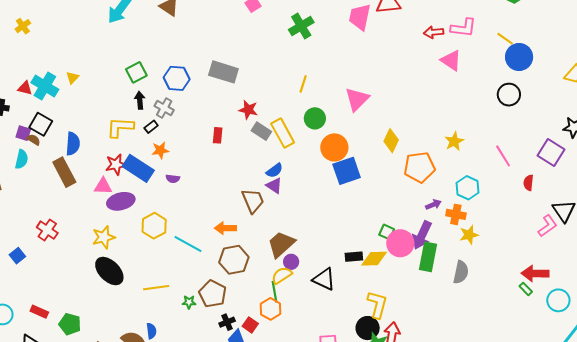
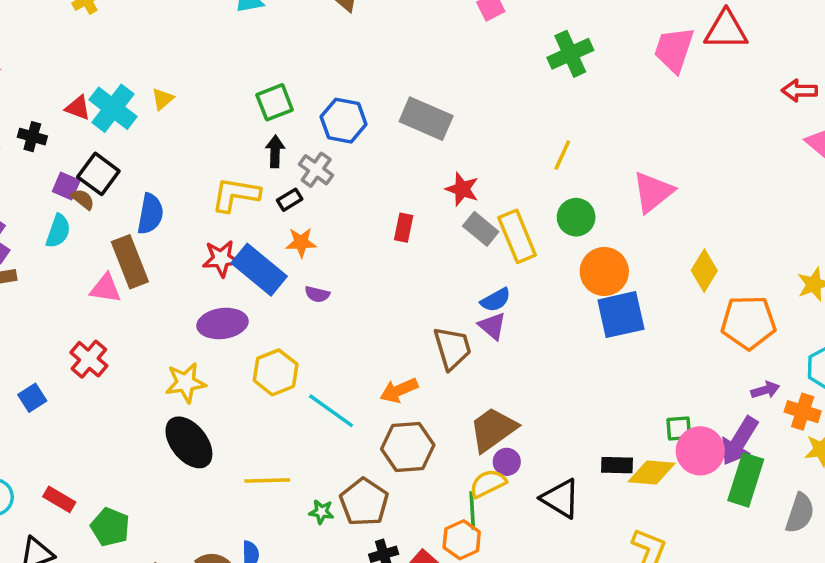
pink triangle: (103, 186) -> (105, 288), moved
orange arrow: (225, 228) -> (399, 390), turned -30
green square: (387, 232) -> (679, 429), turned -35

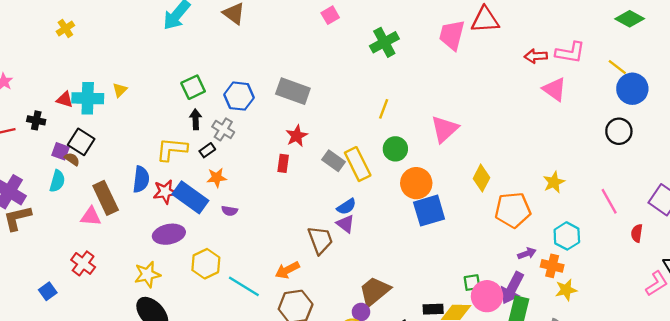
cyan cross: (113, 108) -> (88, 98), turned -32
red star: (462, 189) -> (297, 136), moved, turned 30
blue semicircle: (150, 214) -> (141, 179), moved
brown trapezoid: (493, 429) -> (375, 291), moved

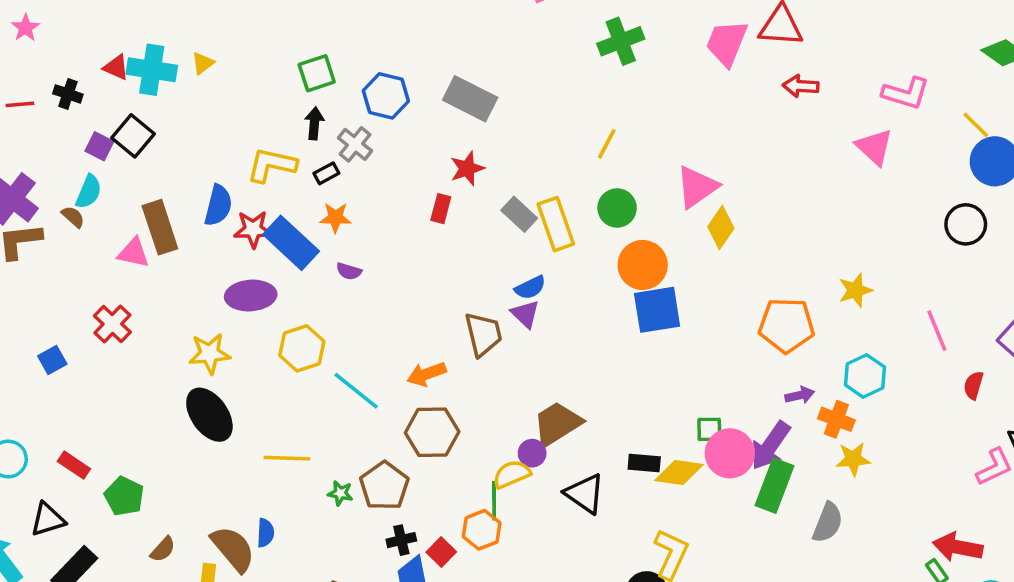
red arrow: (536, 56) -> (801, 86), moved
brown semicircle: (72, 159) -> (73, 217), moved
yellow diamond: (482, 178) -> (721, 228), moved

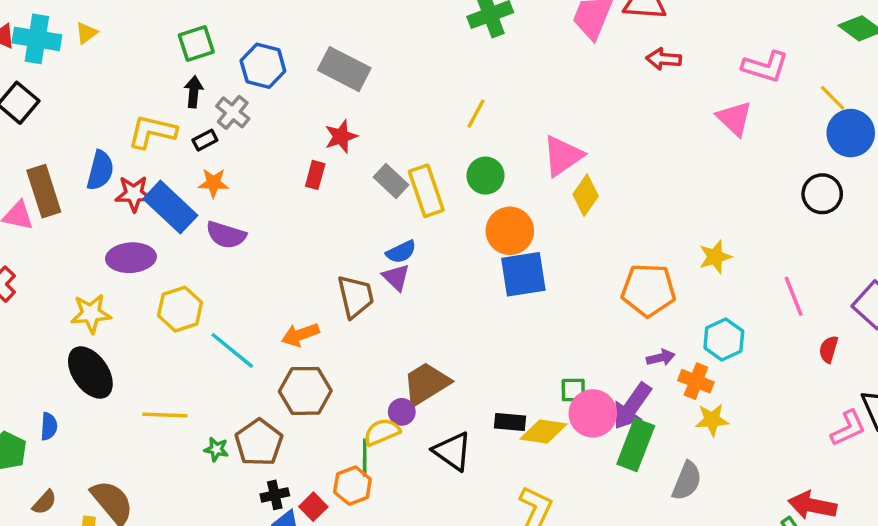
purple semicircle: (349, 271) -> (226, 235), size x1.6
blue semicircle: (265, 533) -> (49, 426), moved

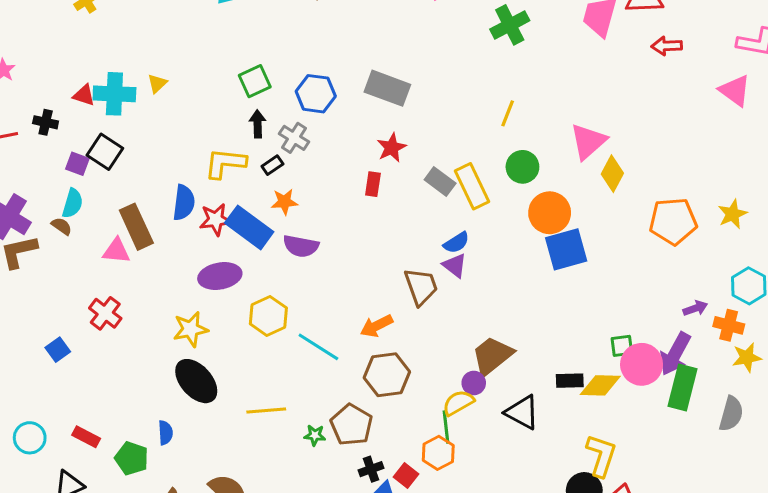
orange pentagon: (648, 290) -> (673, 221), moved

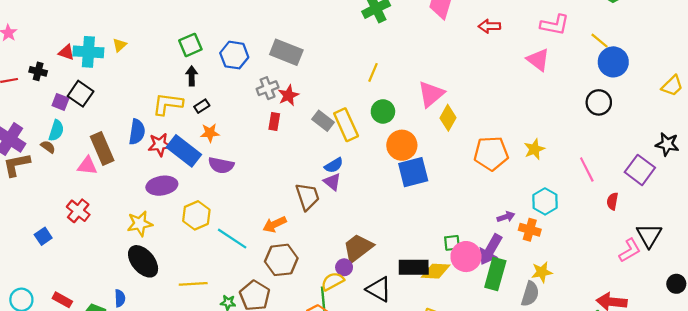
gray cross: (294, 138) -> (268, 88), moved, turned 35
yellow star: (747, 357) -> (542, 272), moved
black rectangle: (570, 381) -> (414, 267), size x1.5

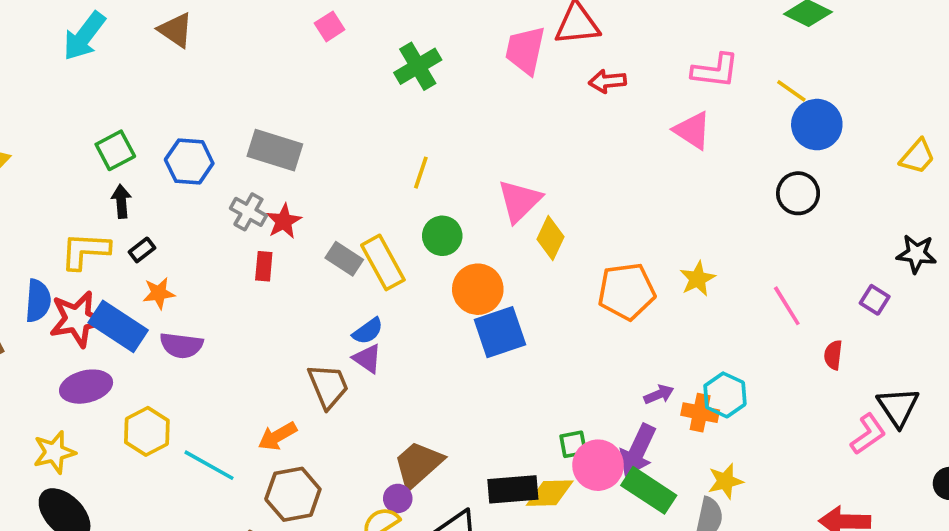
gray cross: (268, 88) -> (248, 212), turned -35
red star: (160, 145) -> (77, 319), size x1.4
purple square: (640, 170) -> (875, 300), size x0.6
cyan hexagon: (545, 201) -> (725, 395), moved
green rectangle: (495, 274) -> (649, 490), turned -68

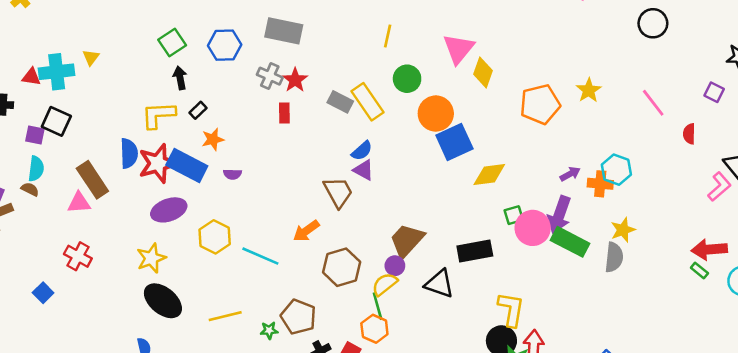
purple semicircle: (181, 345) -> (232, 174), size x0.6
yellow diamond: (550, 493) -> (489, 174), moved
brown hexagon: (293, 494) -> (342, 267), moved

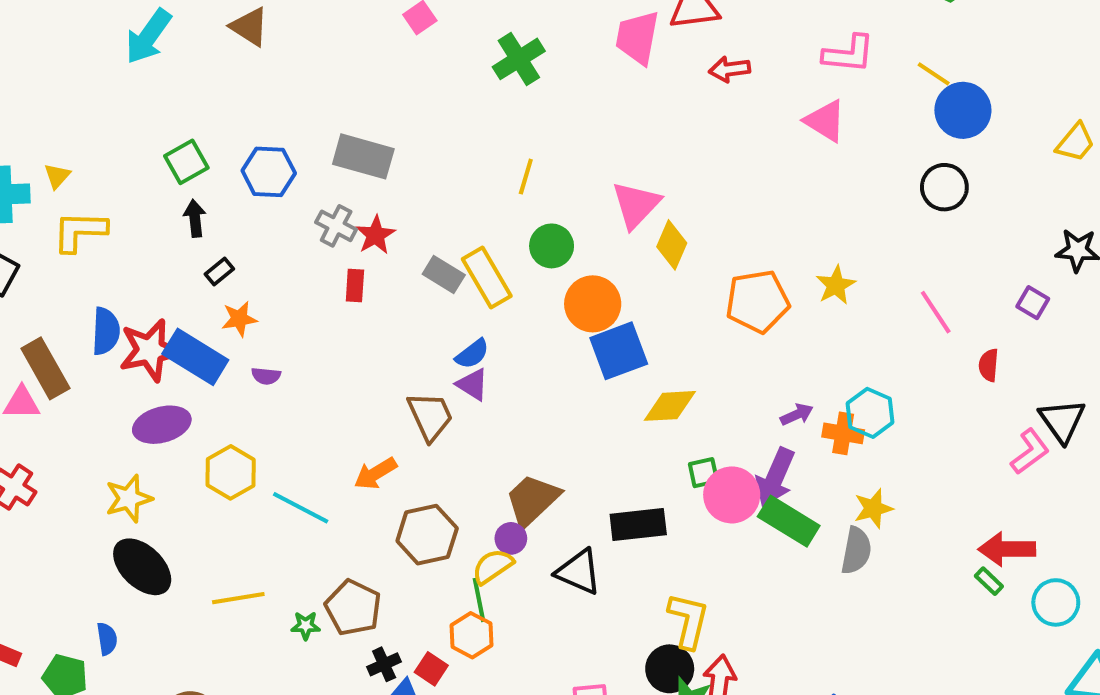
yellow L-shape: (158, 115) -> (80, 231), moved

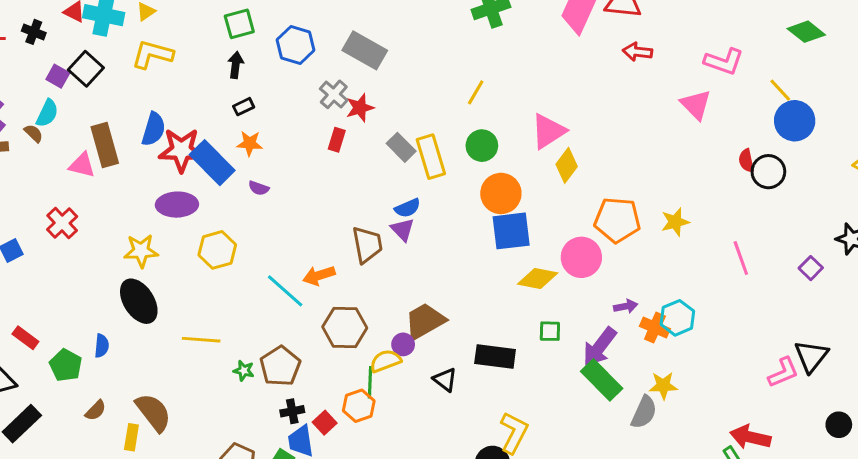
red semicircle: (989, 365) -> (746, 161), moved, turned -30
pink circle: (732, 495) -> (581, 257), moved
cyan line: (301, 508) -> (285, 291), moved
black triangle: (579, 572) -> (445, 380), size x0.7

